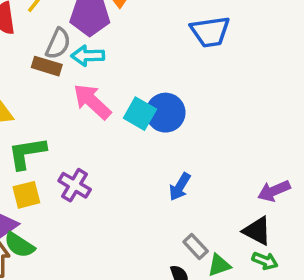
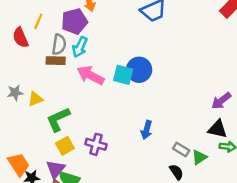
cyan arrow: (88, 56) -> (80, 47), turned -48
purple cross: (75, 185) -> (96, 144), moved
blue arrow: (180, 187) -> (147, 130), moved

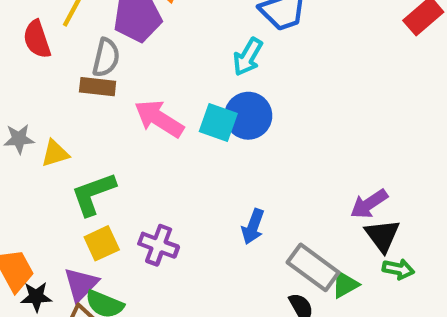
cyan arrow: (80, 47) -> (248, 57), moved
purple arrow: (221, 101) -> (369, 204), moved
black triangle: (218, 129) -> (382, 236), turned 36
gray rectangle: (181, 149) -> (313, 267), size x1.6

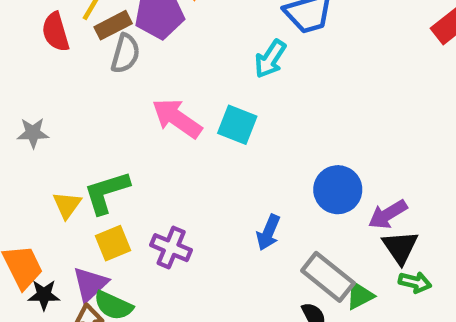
brown rectangle: (98, 87) -> (113, 25), moved, turned -36
blue circle: (248, 116) -> (338, 190), moved
yellow triangle: (55, 153) -> (67, 205), moved, turned -40

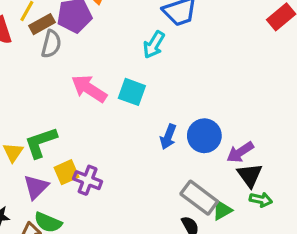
blue arrow: (268, 233) -> (168, 137), moved
yellow square: (113, 243) -> (67, 172), moved
purple triangle: (90, 284) -> (36, 187), moved

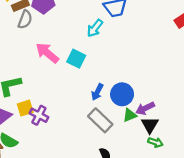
gray rectangle: (199, 198) -> (100, 120), moved
green triangle: (222, 210) -> (130, 115), moved

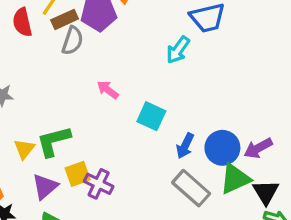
pink arrow: (47, 53) -> (108, 90), size x0.6
cyan square: (76, 59) -> (151, 116), moved
purple arrow: (145, 108) -> (258, 148), moved
green triangle: (130, 115) -> (235, 179), size x1.5

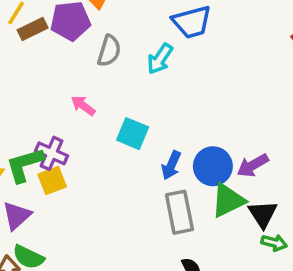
gray semicircle: (72, 41) -> (109, 51), moved
yellow square: (78, 174) -> (52, 180), moved
purple cross: (99, 184) -> (52, 153), moved
gray rectangle: (191, 188) -> (179, 212), turned 39

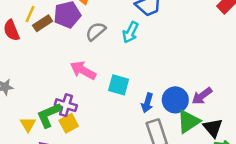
gray semicircle: (109, 51) -> (96, 31), turned -140
pink arrow: (83, 106) -> (83, 70), size x1.5

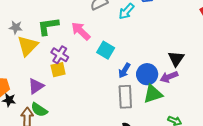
green L-shape: (49, 115) -> (48, 26), moved
yellow triangle: (28, 124) -> (28, 46), moved, size x1.6
black triangle: (213, 128) -> (176, 59), moved

